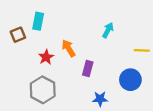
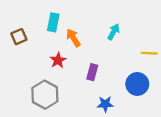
cyan rectangle: (38, 21) -> (53, 22), moved
orange arrow: (69, 48) -> (73, 38), moved
red star: (46, 57) -> (58, 60), moved

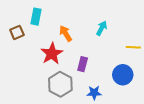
cyan rectangle: (53, 22) -> (36, 17), moved
red star: (58, 60) -> (52, 54), size x1.5
gray hexagon: (45, 95) -> (60, 84), moved

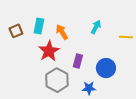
cyan rectangle: (36, 17) -> (39, 26), moved
yellow line: (133, 47) -> (126, 37), moved
blue circle: (123, 75) -> (106, 68), moved

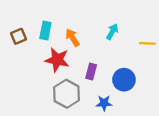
red star: (49, 51) -> (57, 60), turned -30

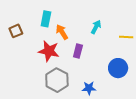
cyan rectangle: (45, 30) -> (46, 19), moved
purple rectangle: (91, 71) -> (78, 51), moved
blue circle: (124, 80) -> (118, 68), moved

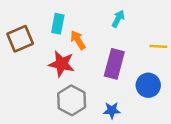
cyan arrow: (96, 27) -> (118, 19), moved
brown square: (16, 31) -> (20, 39), size x1.5
purple rectangle: (78, 51) -> (114, 64), moved, size x1.6

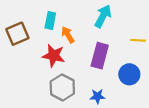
cyan arrow: (118, 19) -> (103, 16), size x1.5

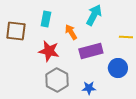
brown square: (17, 34) -> (16, 31), turned 30
orange arrow: (68, 35) -> (71, 32), moved
purple rectangle: (100, 56) -> (91, 51), turned 60

